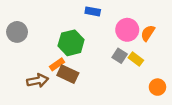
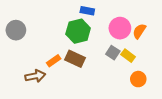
green hexagon: (71, 43) -> (78, 31), moved
brown rectangle: (68, 74) -> (75, 59), moved
orange circle: (157, 87) -> (138, 79), moved

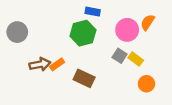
orange semicircle: (139, 31) -> (148, 22), moved
brown rectangle: (75, 59) -> (84, 78), moved
brown arrow: (35, 76) -> (40, 64), moved

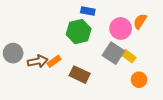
gray circle: (17, 32) -> (13, 53), moved
gray square: (120, 56) -> (113, 53), size x1.5

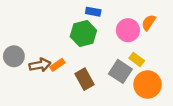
gray square: (113, 53) -> (120, 71), moved
brown rectangle: (80, 75) -> (85, 79), turned 36
orange circle: (139, 80) -> (148, 85), size x1.6

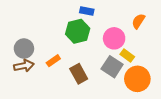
pink circle: (128, 30) -> (114, 38), moved
gray circle: (14, 56) -> (24, 48), moved
brown arrow: (40, 65) -> (24, 66), moved

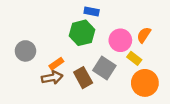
orange semicircle: (138, 21) -> (144, 35), moved
brown arrow: (24, 66) -> (52, 78), moved
gray square: (112, 67) -> (104, 68), moved

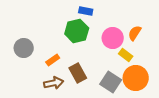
gray square: (104, 68) -> (111, 82), moved
brown arrow: (52, 78) -> (54, 83), moved

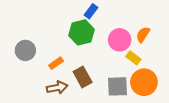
blue rectangle: (86, 11) -> (91, 11), turned -64
gray square: (111, 82) -> (118, 86), turned -35

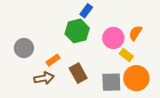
brown arrow: (57, 88) -> (44, 78), moved

